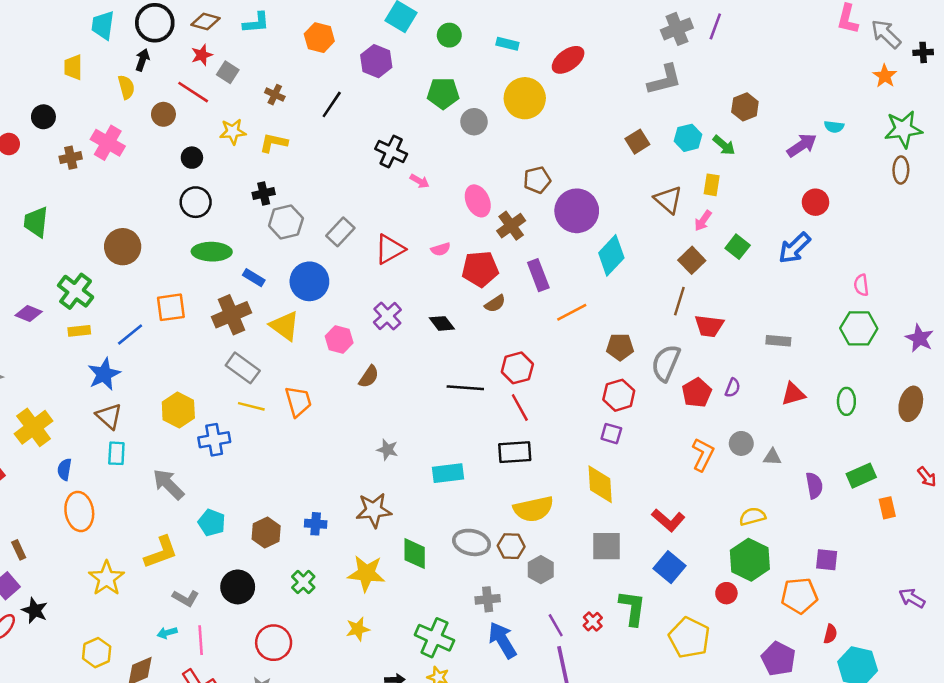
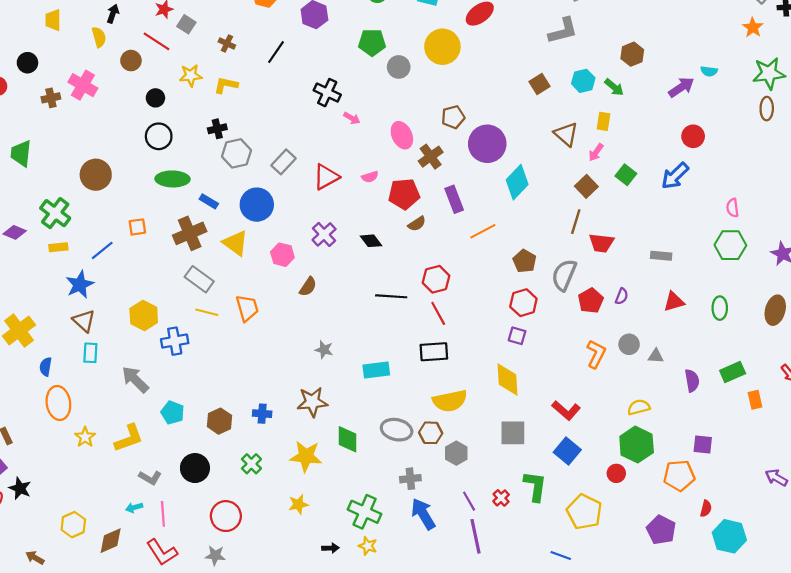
orange square: (171, 307) -> (137, 227), size x0.7
brown pentagon: (620, 347) -> (525, 261), turned 30
yellow star: (107, 578) -> (85, 437), moved, size x0.7

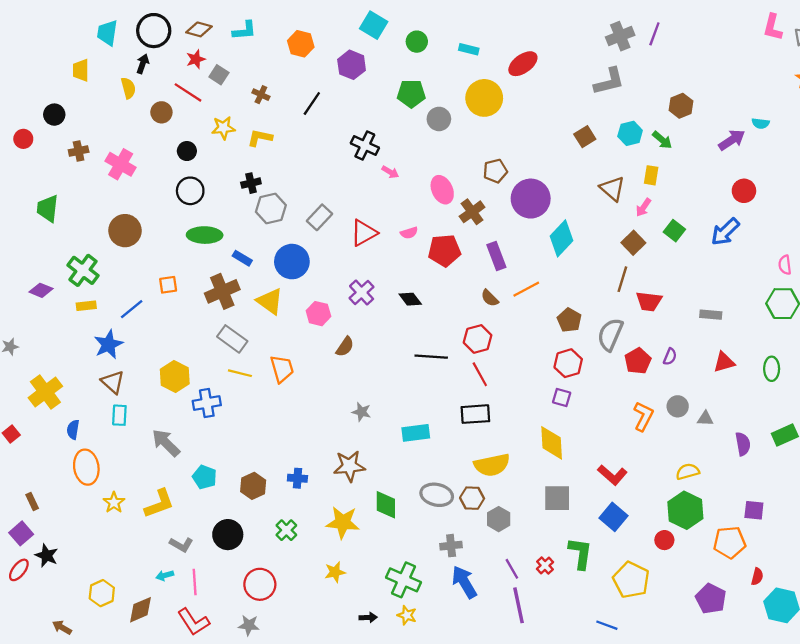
pink cross: (83, 85) -> (121, 164), moved
brown semicircle: (417, 224) -> (490, 298), moved, turned 78

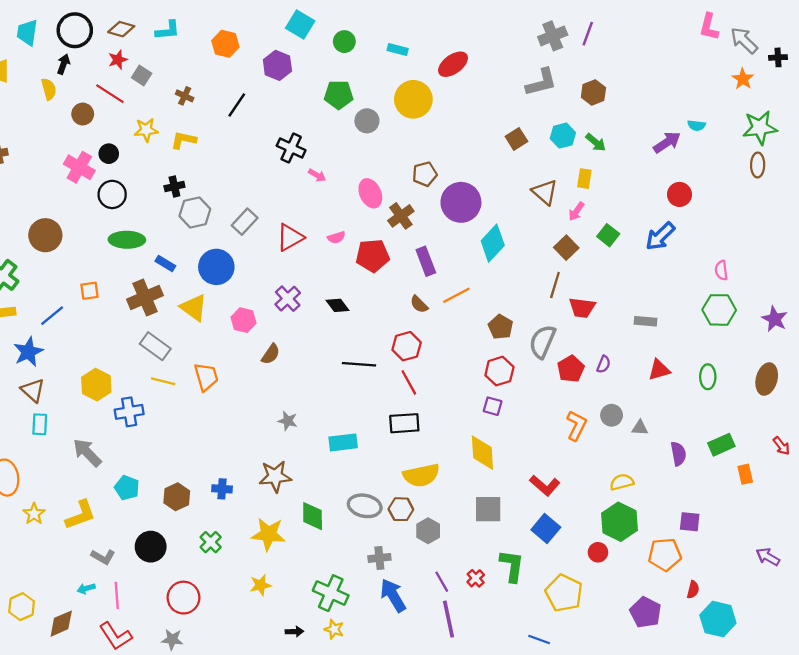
brown hexagon: (681, 106) -> (593, 93), moved
pink cross: (121, 164) -> (79, 167), moved

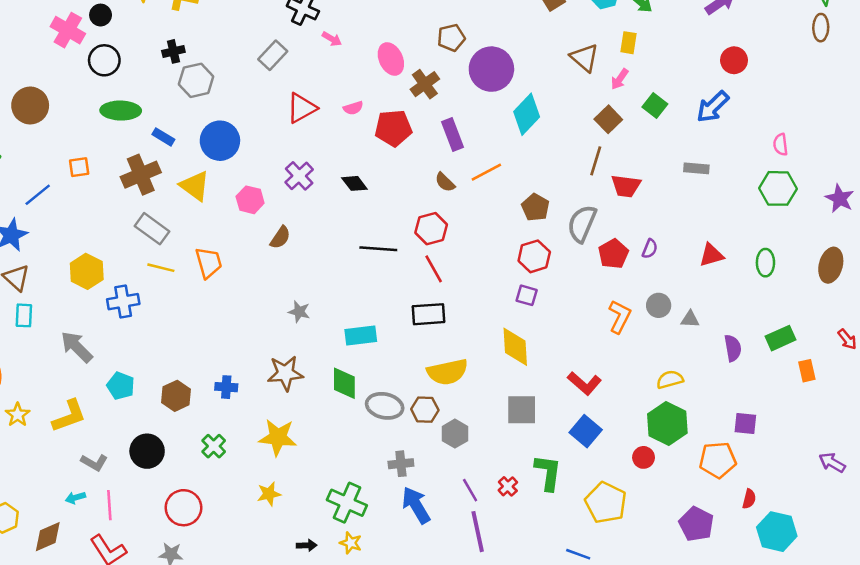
gray rectangle: (245, 222) -> (273, 55), moved
gray rectangle: (646, 321) -> (696, 168), moved
green diamond: (313, 516) -> (344, 383), moved

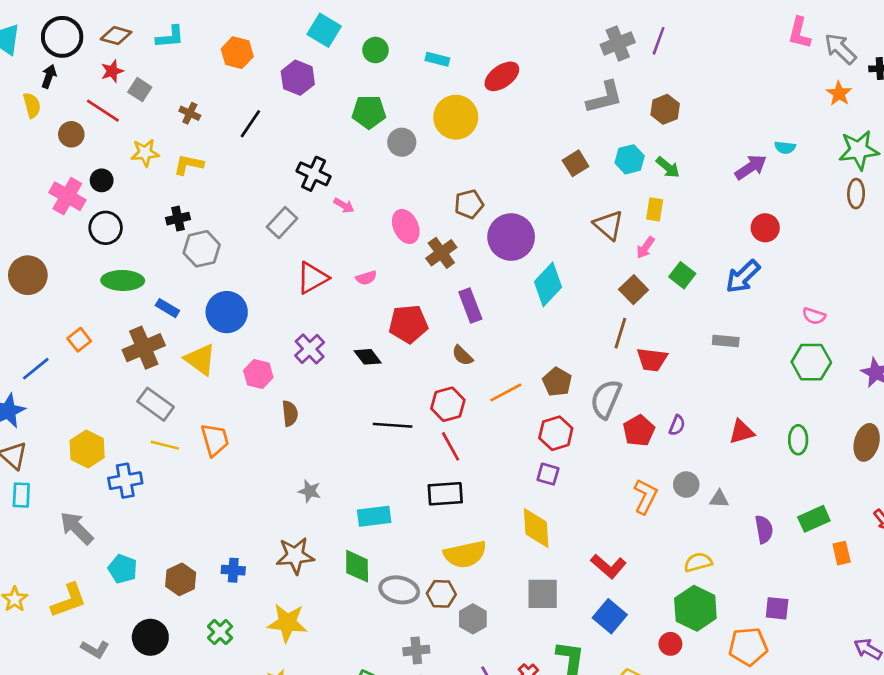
red pentagon: (393, 128) -> (408, 324), moved
pink semicircle: (781, 144) -> (814, 316), turned -65
orange square: (79, 167) -> (79, 340), turned -30
orange line: (486, 172) -> (506, 392), moved
brown semicircle: (280, 237) -> (290, 413), turned -40

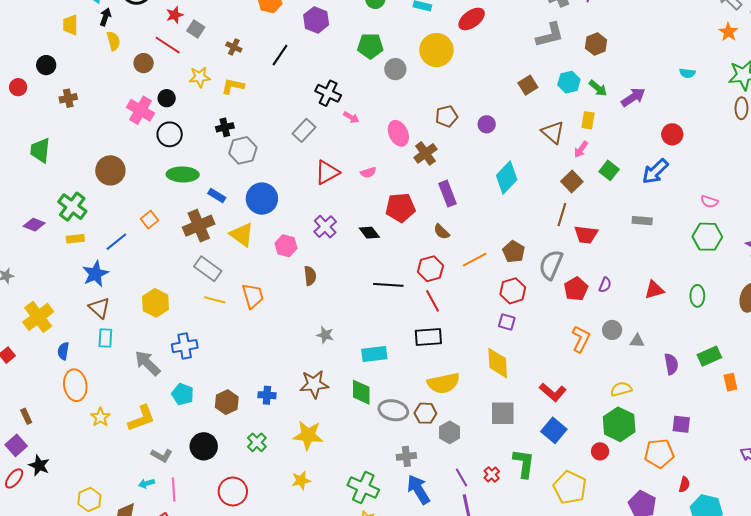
black arrow: (49, 76) -> (105, 17), moved
purple arrow: (751, 167) -> (633, 97), moved
purple circle: (511, 237) -> (487, 124), moved, size x0.5
blue cross: (125, 481) -> (185, 346), moved

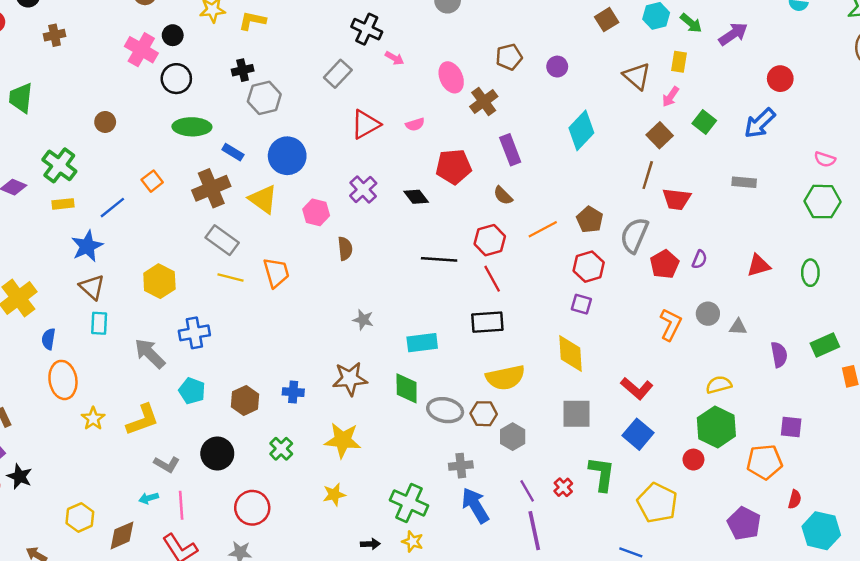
brown circle: (110, 170) -> (105, 122), size x0.6

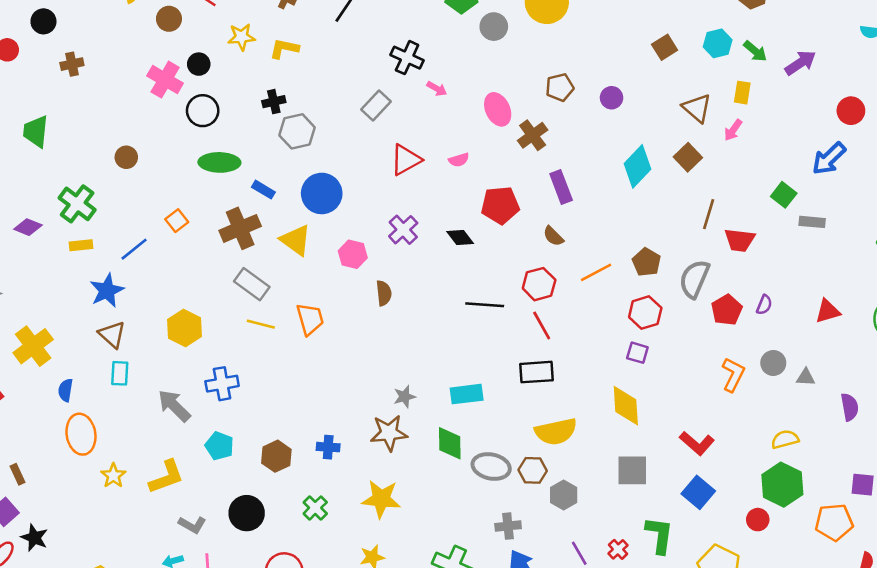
green square: (704, 122) -> (784, 195), moved
brown square: (660, 135) -> (688, 157), moved
gray star: (363, 320) -> (404, 397), moved, turned -30

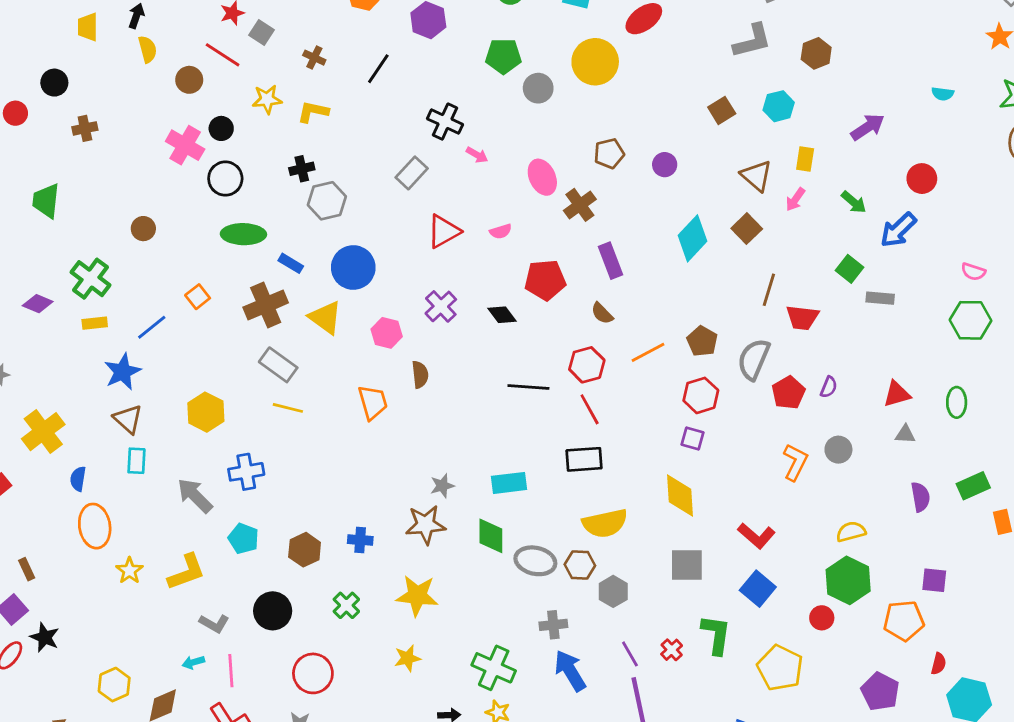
green arrow: (755, 51) -> (854, 202), moved
orange trapezoid: (310, 319) -> (373, 402), moved
gray triangle: (806, 377) -> (905, 434), moved

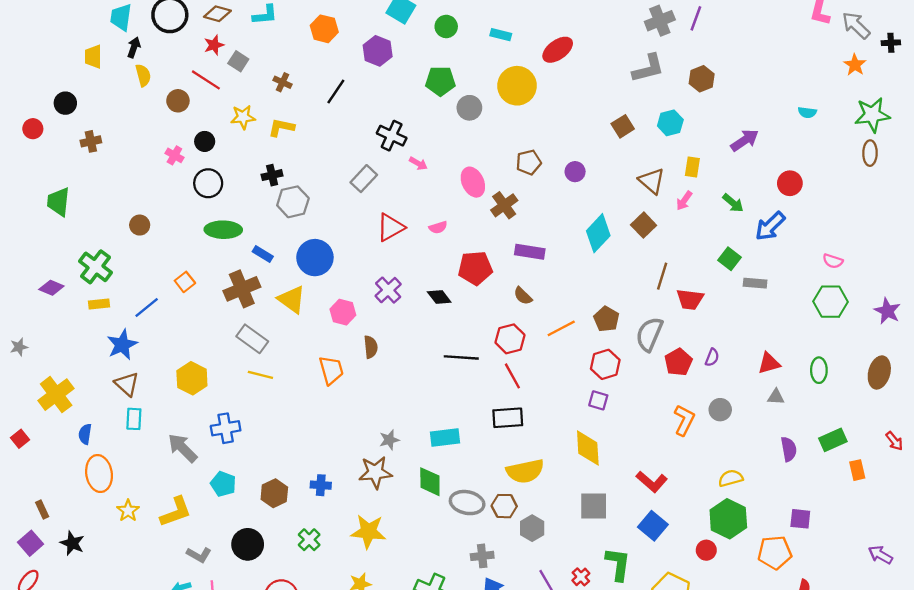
pink cross: (185, 145) -> (174, 155), size x0.6
purple rectangle: (610, 261) -> (530, 252), turned -60
black star: (45, 637) -> (72, 543), moved

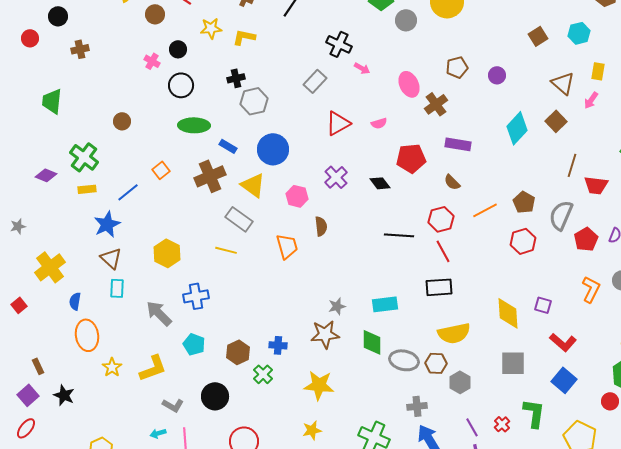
gray rectangle: (252, 339) -> (239, 219), moved
purple square: (598, 400) -> (543, 305), moved
green cross: (309, 540) -> (263, 374), moved

